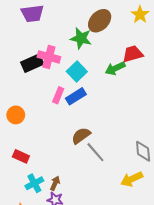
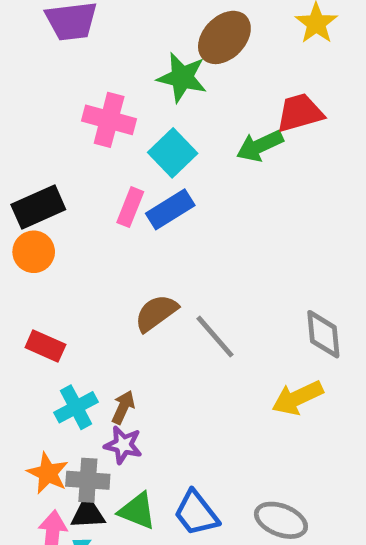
black rectangle: (32, 63) -> (38, 207), moved
brown semicircle: (81, 136) -> (156, 313), moved

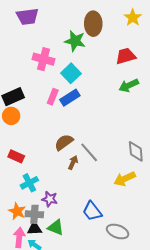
brown ellipse: (224, 37) -> (93, 24), turned -45
green arrow: (260, 146) -> (129, 85), moved
brown arrow: (123, 407) -> (73, 163), moved
blue trapezoid: (196, 513) -> (92, 211), moved

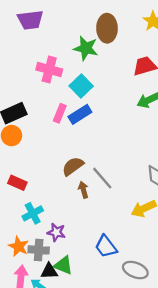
brown arrow: (73, 163) -> (83, 190), turned -40
black triangle: (34, 228) -> (49, 271), moved

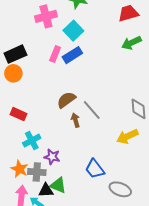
pink cross: (49, 69) -> (46, 16), turned -30

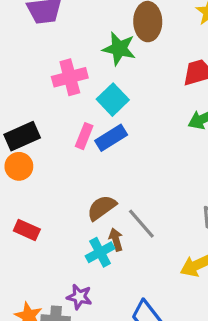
cyan cross: (32, 140) -> (100, 252), moved

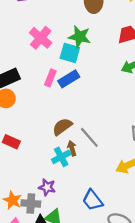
green star: (119, 49) -> (80, 37), moved
pink cross: (70, 77) -> (41, 38), turned -35
cyan square: (113, 100) -> (70, 53), turned -30

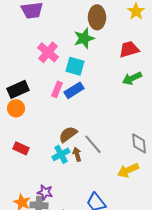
green star: (80, 37) -> (84, 38), moved, turned -30
cyan cross: (61, 157) -> (61, 154), moved
purple star: (47, 187) -> (45, 192), moved

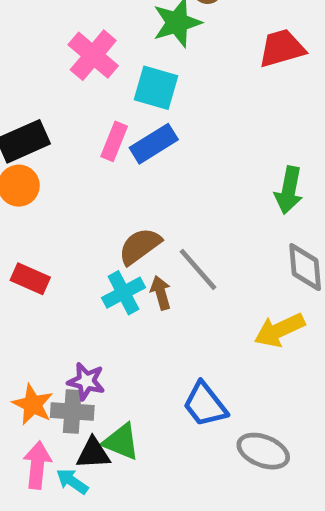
green arrow: (132, 78) -> (289, 190), moved, turned -54

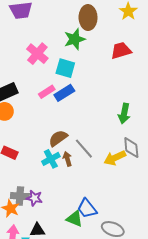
pink rectangle: (114, 141) -> (47, 92), turned 35
yellow arrow: (279, 330) -> (115, 158), moved
gray cross: (72, 411) -> (20, 196), moved
green triangle: (121, 442) -> (75, 219), moved

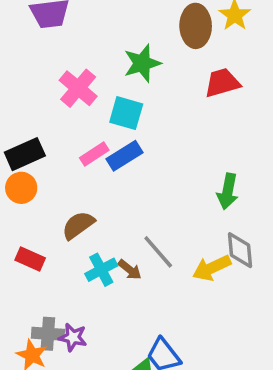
brown ellipse: (88, 18) -> (196, 26), moved
brown semicircle: (58, 138) -> (78, 225), moved
brown arrow: (67, 159) -> (130, 270), turned 144

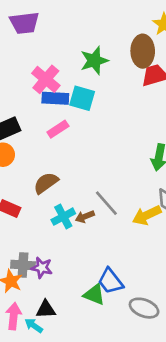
brown ellipse: (196, 26) -> (143, 51), moved
blue rectangle: (124, 156) -> (55, 98), moved, turned 35
brown arrow: (130, 270) -> (85, 217), turned 120

